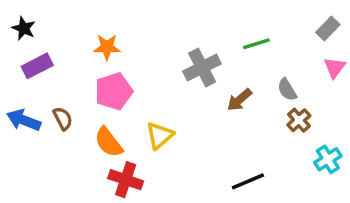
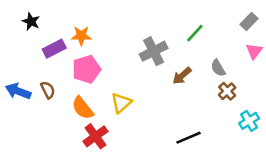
black star: (24, 28) -> (31, 22), moved
green line: (256, 44) -> (195, 33), turned -30
purple rectangle: (37, 66) -> (54, 49), moved
red cross: (126, 180) -> (95, 136), turned 35

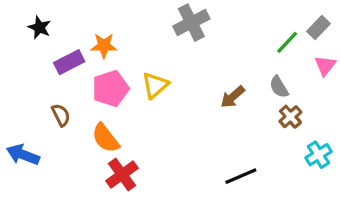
green line: (195, 33) -> (287, 42), moved
gray cross: (154, 51) -> (191, 23), moved
blue arrow: (18, 91) -> (23, 155), moved
yellow triangle: (121, 103) -> (155, 85), moved

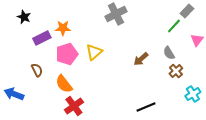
gray rectangle: (318, 28) -> (187, 11), moved

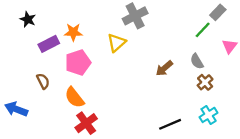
yellow triangle: (94, 52) -> (116, 43), moved
cyan cross: (193, 94) -> (209, 115), moved

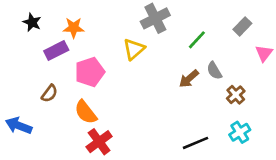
gray rectangle: (218, 12) -> (242, 26), moved
green line: (203, 30) -> (197, 40), moved
orange star: (73, 32) -> (74, 28), moved
gray semicircle: (197, 61) -> (214, 71), moved
brown semicircle: (43, 81) -> (49, 93), turned 63

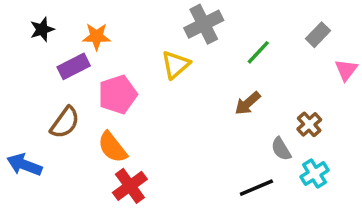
black star: (32, 22) -> (42, 29), turned 30
gray semicircle: (214, 71) -> (281, 149), moved
brown semicircle: (49, 93) -> (65, 123), size x1.4

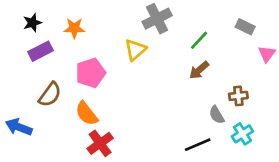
gray rectangle: (318, 35) -> (245, 27), turned 72
purple rectangle: (74, 66) -> (40, 51), moved
brown arrow: (248, 103) -> (199, 70), moved
brown cross: (309, 124) -> (238, 96), turned 36

